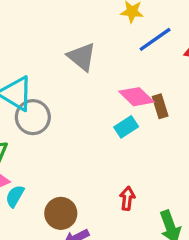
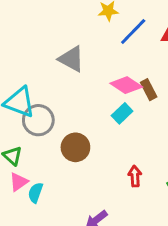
brown circle: (61, 213) -> (75, 147), moved

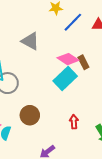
cyan rectangle: (122, 113) -> (65, 79), size x1.6
brown circle: (75, 147) -> (30, 115), moved

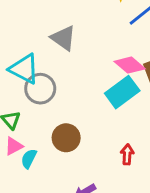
gray triangle: (30, 41) -> (63, 38), moved

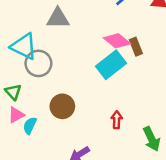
gray triangle: (63, 38) -> (58, 18), turned -35

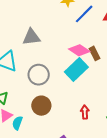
gray circle: (38, 63) -> (39, 75), moved

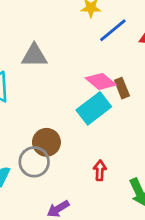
gray circle: (39, 75) -> (34, 162), moved
brown circle: (41, 106) -> (46, 142), moved

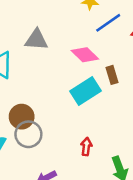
pink diamond: (101, 81) -> (85, 55), moved
brown circle: (46, 142) -> (22, 117), moved

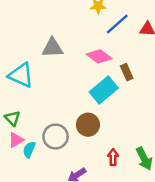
brown circle: (22, 117) -> (88, 125), moved
red arrow: (86, 147) -> (113, 157), moved

